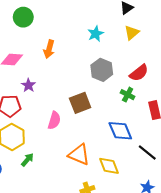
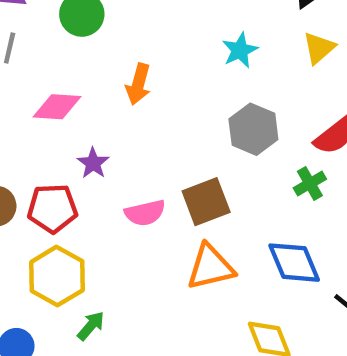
green cross: (128, 95) -> (310, 183), turned 32
pink semicircle: (54, 120) -> (145, 213), moved, turned 60
orange triangle: (79, 155) -> (211, 267), moved, turned -35

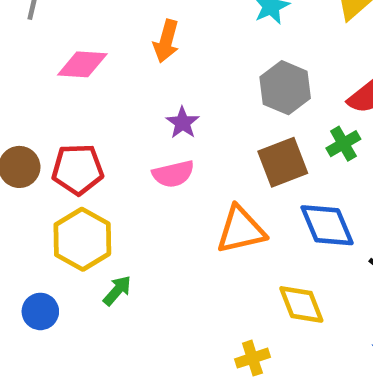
purple star: (93, 163) -> (183, 123), moved
brown square: (206, 202) -> (283, 162), moved

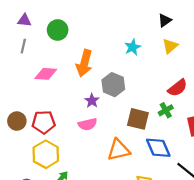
orange arrow: (166, 41) -> (84, 63), size x1.4
gray hexagon: (285, 88) -> (113, 85), moved
brown square: (283, 162) -> (138, 119), turned 35

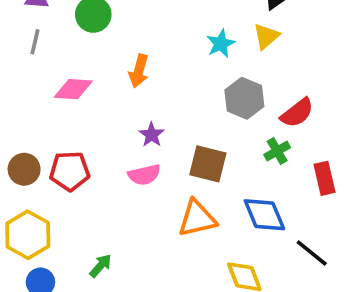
yellow triangle: (170, 46) -> (266, 36), moved
orange arrow: (84, 63) -> (139, 71), size x0.7
gray hexagon: (113, 85) -> (244, 98), moved
brown square: (138, 119) -> (208, 164), moved
yellow hexagon: (46, 154) -> (28, 235), moved

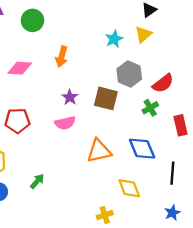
brown square: (208, 164) -> (106, 98), moved
black line: (312, 253) -> (172, 173), turned 55

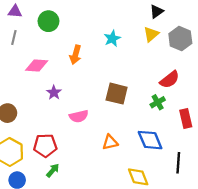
cyan star: (114, 39) -> (112, 38), moved
gray hexagon: (129, 74) -> (180, 38), moved
purple star: (70, 97) -> (54, 93), moved
red pentagon: (17, 121) -> (45, 145), moved
orange triangle: (99, 151) -> (110, 142), size x0.7

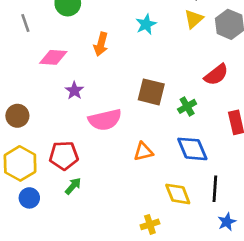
gray line: (14, 37) -> (25, 23), turned -32
green cross: (158, 102) -> (187, 106), moved
pink semicircle: (79, 116) -> (105, 120), size x1.4
black line: (178, 163) -> (215, 189), moved

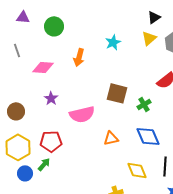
gray line: (25, 23) -> (17, 50), moved
purple star: (74, 91) -> (51, 98), moved
green arrow: (73, 186) -> (44, 164), moved

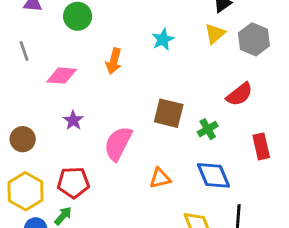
pink semicircle: (82, 114) -> (118, 144), turned 130

